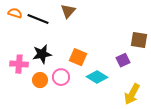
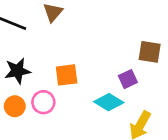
orange square: (78, 57) -> (67, 75), turned -30
cyan diamond: (97, 77) -> (109, 102), moved

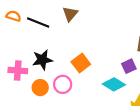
orange square: (67, 75) -> (81, 63), turned -30

